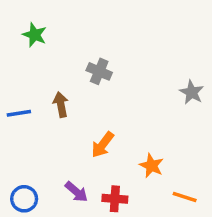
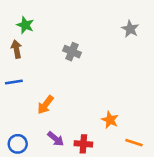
gray star: (192, 92) -> (130, 29), moved
brown arrow: (61, 105) -> (16, 49), moved
orange arrow: (103, 145) -> (45, 105), moved

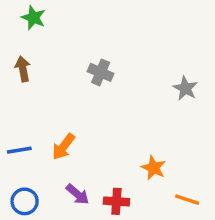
green star: (25, 25) -> (33, 18), moved
gray star: (130, 29) -> (185, 88), moved
blue line: (14, 82) -> (19, 150), moved

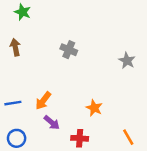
orange star: (154, 168) -> (94, 108), moved
purple arrow: (78, 194) -> (52, 123), moved
orange line: (187, 200) -> (128, 137), turned 42

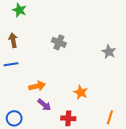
orange arrow: (43, 101) -> (37, 86), turned -140
blue line: (13, 103) -> (11, 64), moved
orange line: (128, 137) -> (110, 117), turned 48

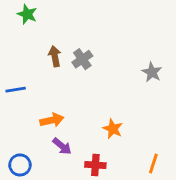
brown arrow: (13, 40) -> (55, 56), moved
gray cross: (59, 42) -> (82, 59), turned 32

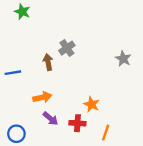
brown arrow: (55, 56) -> (48, 62), moved
orange line: (153, 164) -> (106, 133), moved
red cross: (95, 165) -> (77, 123), moved

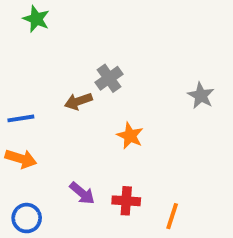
brown arrow: (48, 62) -> (78, 101), turned -98
orange arrow: (42, 97) -> (21, 159), moved, turned 30
orange star: (92, 104) -> (130, 136), moved

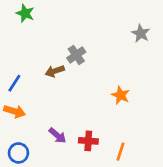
gray star: (201, 96) -> (141, 33), moved
blue line: (21, 118) -> (14, 83), turned -48
orange star: (130, 136) -> (121, 95), moved

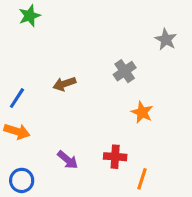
green star: (25, 13) -> (30, 16), turned 30
gray cross: (76, 55) -> (125, 71), moved
red cross: (88, 141) -> (115, 157), moved

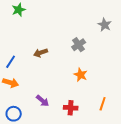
orange star: (142, 112) -> (81, 75), moved
red cross: (115, 157) -> (71, 108), moved
orange line: (142, 179) -> (103, 104), moved

